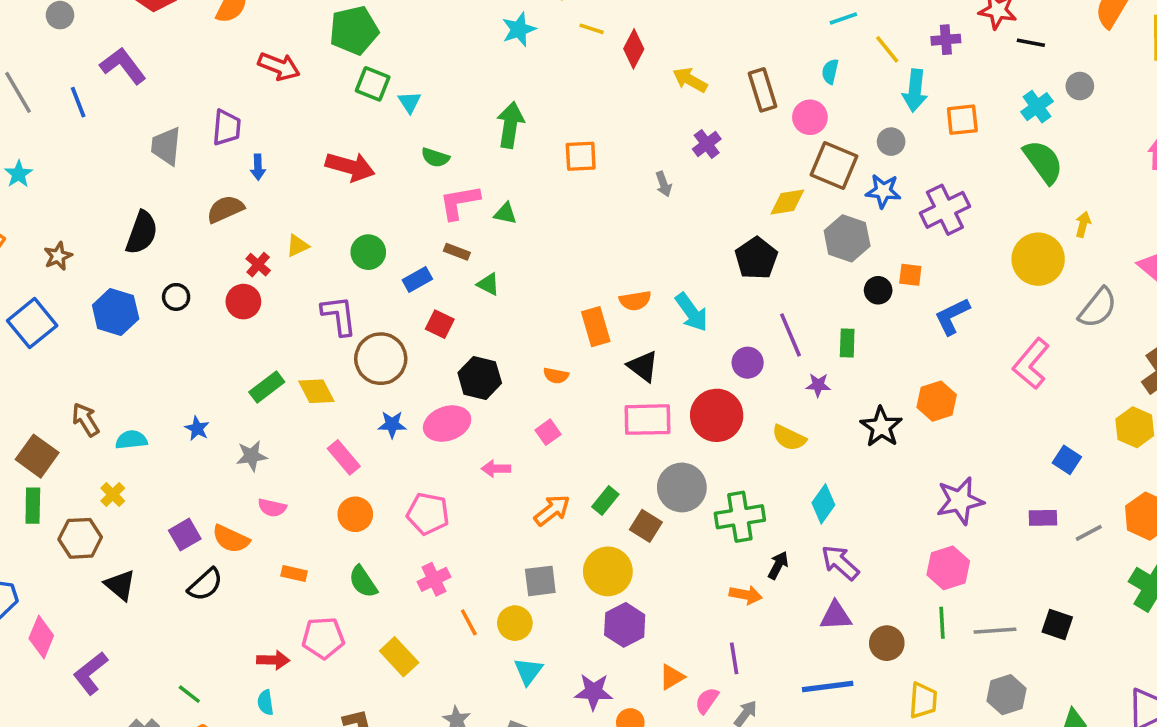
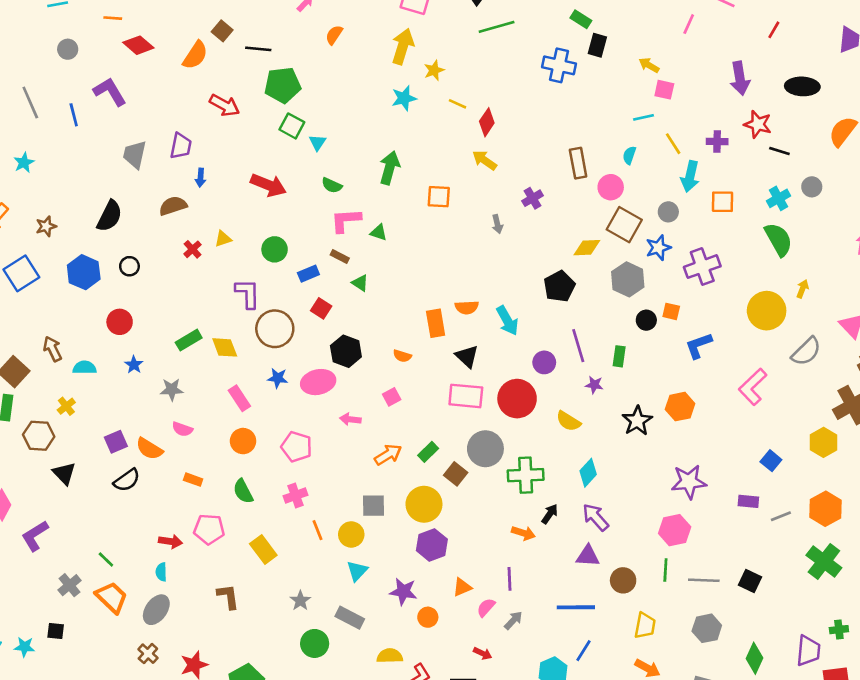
yellow arrow: (690, 80) -> (485, 160), moved
blue star: (883, 191) -> (658, 248), turned -30
red circle: (243, 302) -> (120, 322), moved

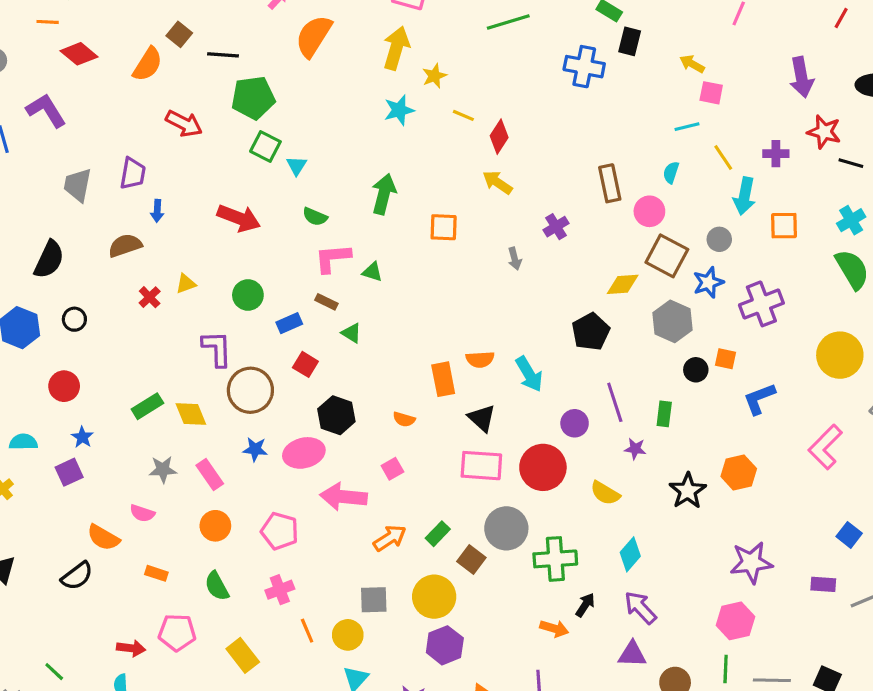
orange semicircle: (334, 35) -> (314, 36), size x1.8
gray star: (172, 389) -> (163, 470), moved
pink arrow: (350, 419) -> (344, 497), size x1.8
purple square: (116, 442) -> (69, 472), moved

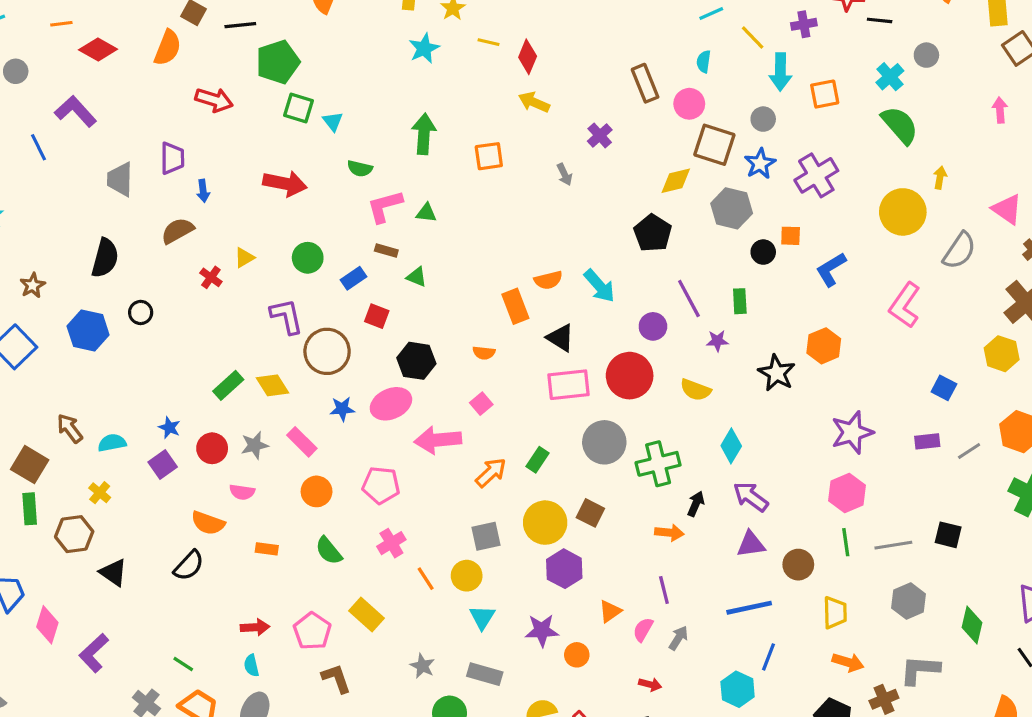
red circle: (64, 386) -> (212, 448), moved
brown square: (471, 559) -> (590, 513), moved
pink pentagon: (177, 632) -> (312, 631), moved, turned -30

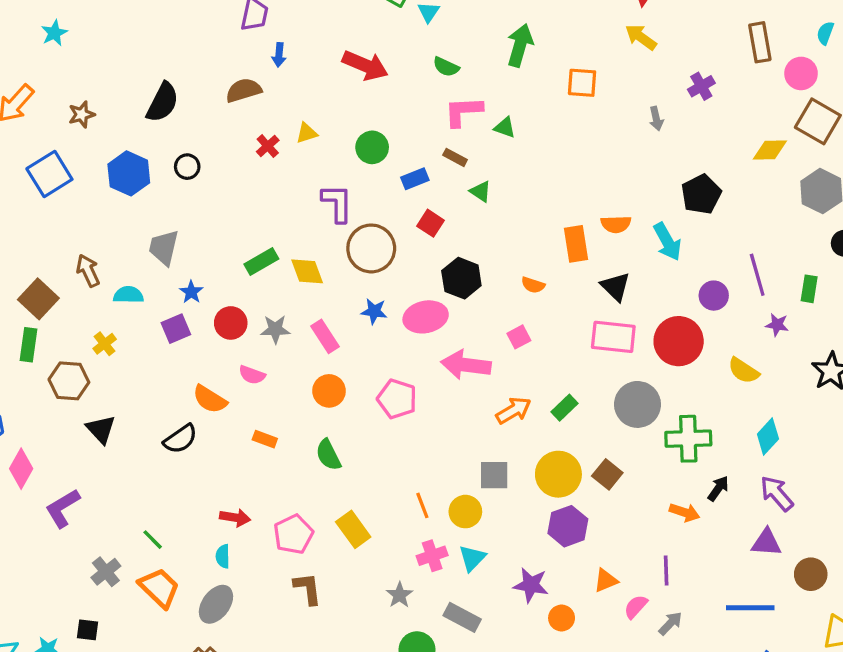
gray trapezoid: (120, 179) -> (164, 248), moved
black pentagon: (653, 233) -> (701, 194), moved
pink cross: (391, 543) -> (432, 556), moved

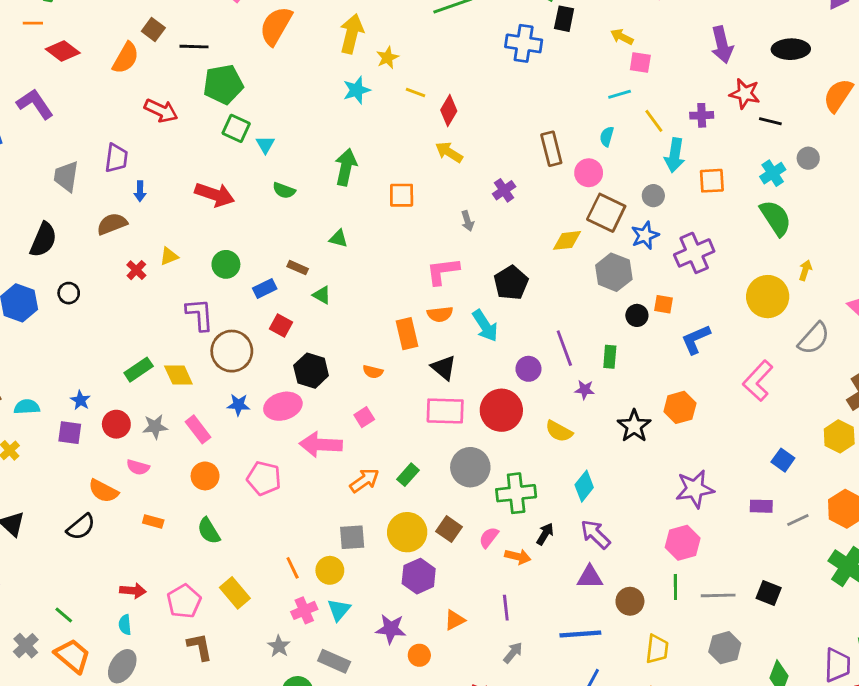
pink L-shape: (463, 111) -> (443, 271), moved
gray trapezoid: (164, 248) -> (66, 176), moved
purple square: (176, 329) -> (70, 433), turned 35
pink semicircle: (636, 607) -> (489, 537), moved

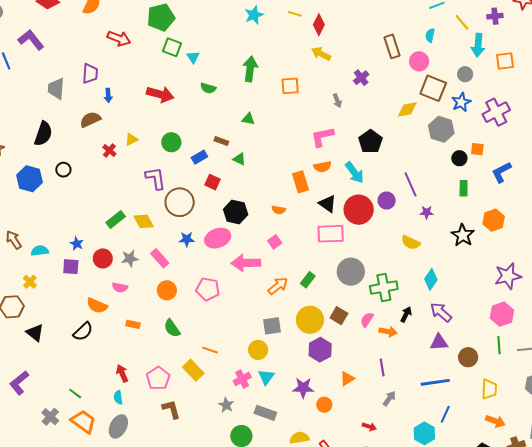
green rectangle: (610, 357) -> (464, 188), moved
red circle: (501, 410) -> (359, 210), moved
orange line: (293, 568) -> (210, 350), moved, turned -42
red arrow: (133, 591) -> (122, 373), turned -114

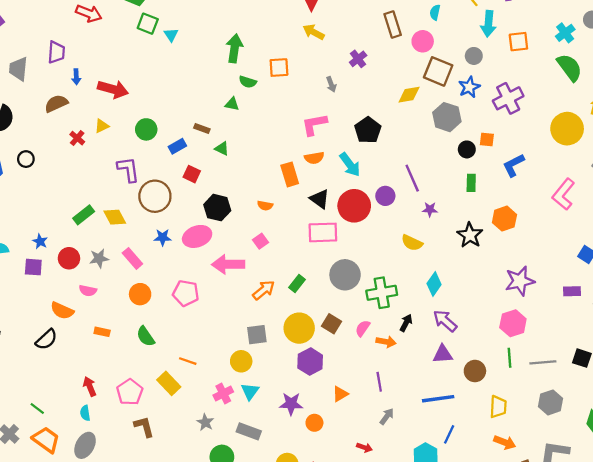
green semicircle: (208, 88) -> (248, 82), moved
red arrow: (160, 94) -> (113, 89), moved

